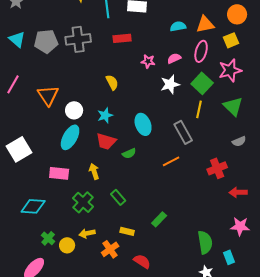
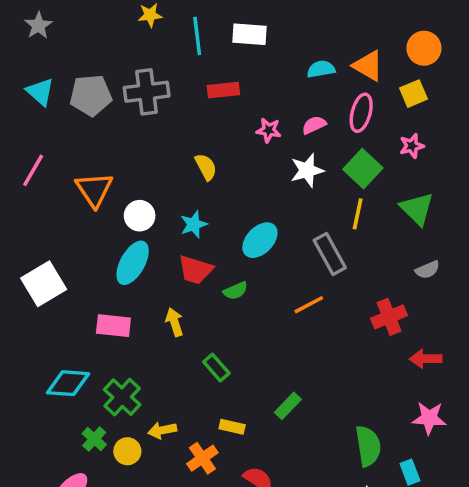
orange triangle: (205, 24) -> (368, 66), turned 42
pink star: (230, 70) -> (412, 146), size x0.6
cyan ellipse: (143, 124) -> (260, 240), turned 65
green cross: (83, 202) -> (122, 397), moved

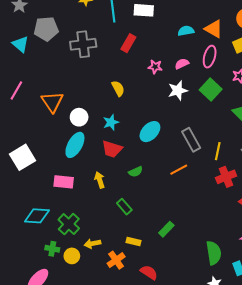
red rectangle: (223, 90) -> (128, 43), turned -54
gray pentagon: (91, 95) -> (46, 29), moved
yellow line: (358, 214) -> (218, 151), moved
green semicircle: (236, 291) -> (136, 172), moved
green cross: (94, 439) -> (52, 249), turned -32

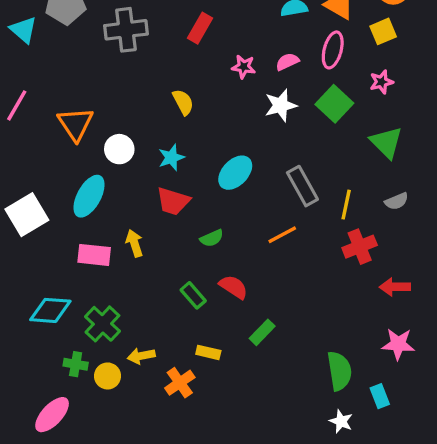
cyan ellipse: (75, 145) -> (89, 196), moved
yellow arrow: (100, 180) -> (134, 243), moved
red semicircle: (149, 272) -> (234, 287), moved

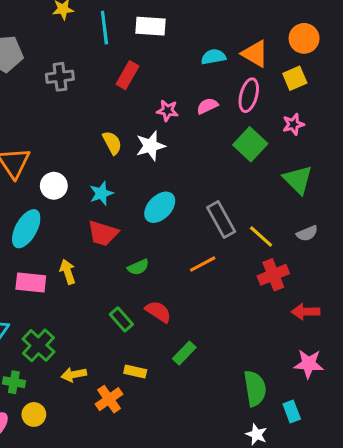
gray cross: (126, 30) -> (60, 77), size x0.7
white star: (281, 105) -> (151, 146), moved
yellow line: (346, 205) -> (261, 236), turned -60
yellow circle: (108, 376) -> (34, 414), moved

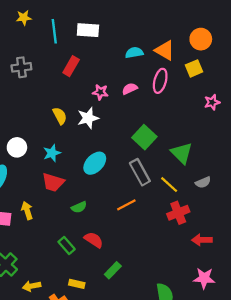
pink star: (293, 124) -> (212, 102), moved
green square: (250, 144) -> (144, 137), moved
green triangle: (298, 180) -> (182, 153), moved

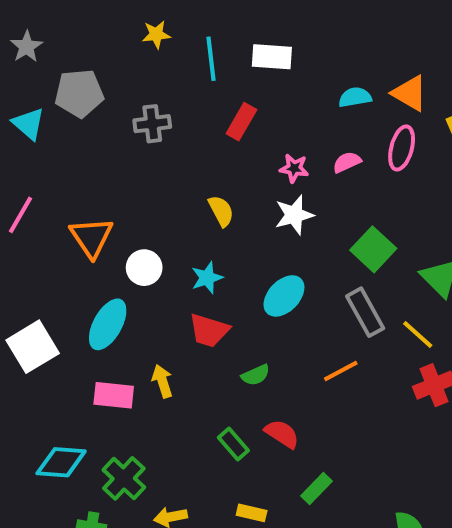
white star: (88, 118) -> (294, 215), moved

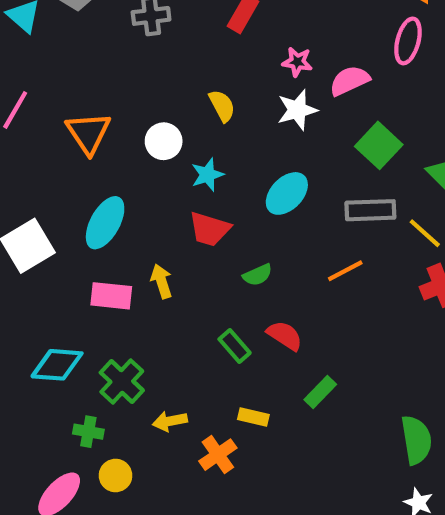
pink semicircle: (347, 162) -> (349, 81), moved, size x1.4
white circle: (144, 268) -> (164, 141), moved
gray rectangle: (365, 312) -> (370, 210), turned -63

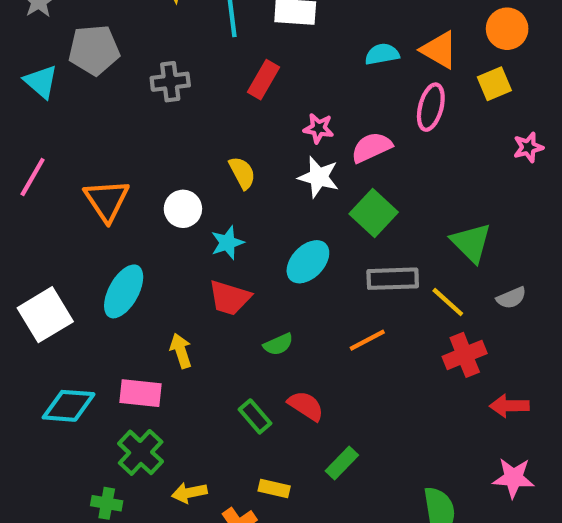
white star: (297, 110) -> (319, 177), turned 30
green square: (379, 145) -> (374, 213), moved
pink rectangle: (111, 296) -> (141, 393), moved
cyan diamond: (57, 365) -> (69, 406), moved

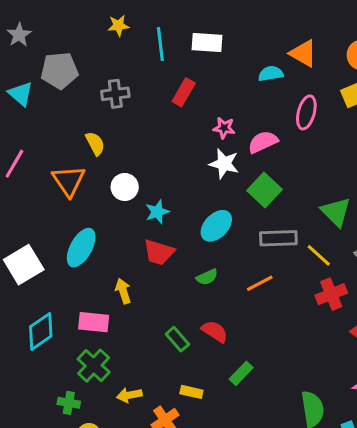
orange triangle: (439, 50) -> (303, 53), moved
yellow semicircle: (242, 173) -> (95, 143), moved
green semicircle: (278, 344) -> (207, 277), moved
cyan diamond: (69, 406) -> (41, 331), turned -39

